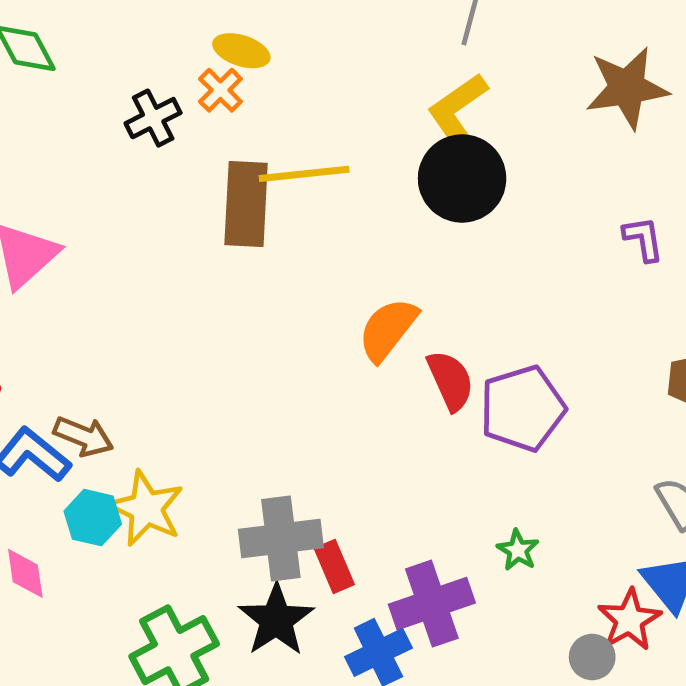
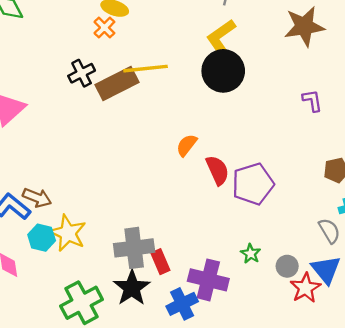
black cross: (153, 118) -> (82, 73), moved
brown rectangle: (246, 204) -> (117, 83), turned 60
orange semicircle: (388, 329) -> (187, 145), size x0.7
purple cross: (432, 604) -> (208, 280), turned 33
gray circle: (592, 657) -> (287, 266), moved

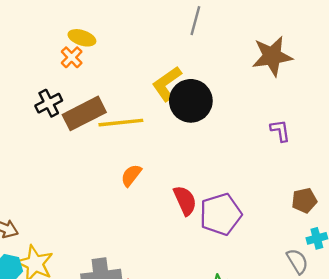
yellow L-shape: (221, 37) -> (167, 84), moved
yellow line: (146, 69) -> (121, 123), moved
orange semicircle: (187, 145) -> (131, 175), moved

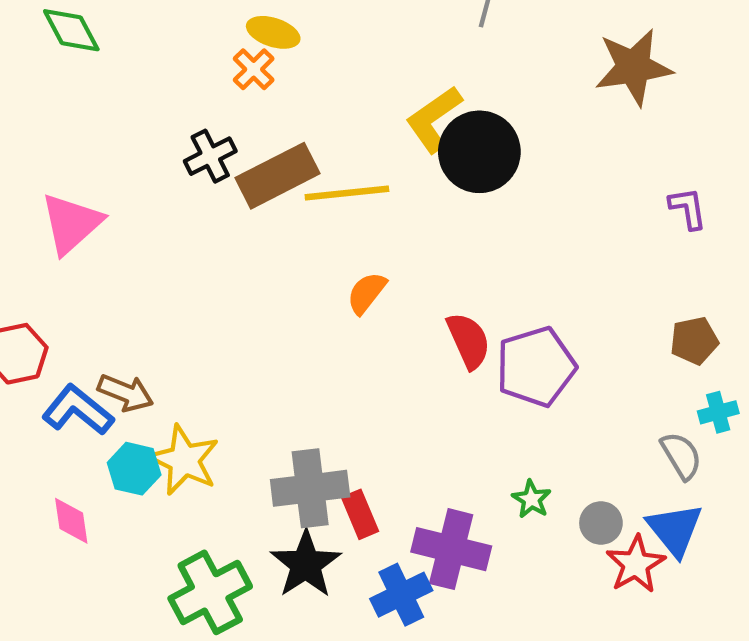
purple L-shape: (280, 131) -> (688, 208), moved

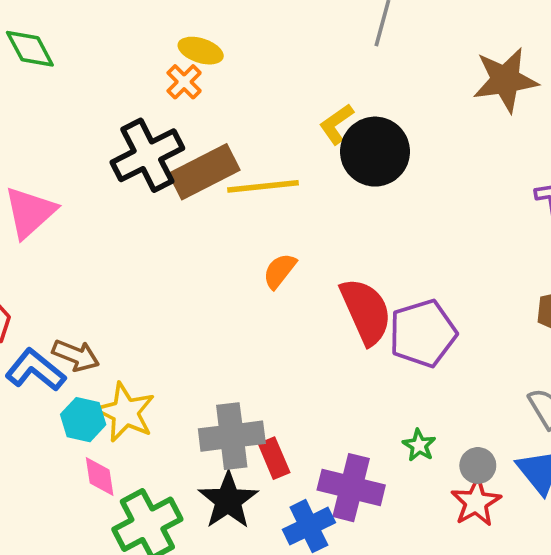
yellow L-shape: (434, 119) -> (336, 124), size x0.7
black cross: (210, 156) -> (147, 155), size x1.6
red semicircle: (469, 341) -> (366, 311), size x1.4
pink diamond: (71, 521) -> (100, 477), moved
red star: (636, 564) -> (476, 502), moved

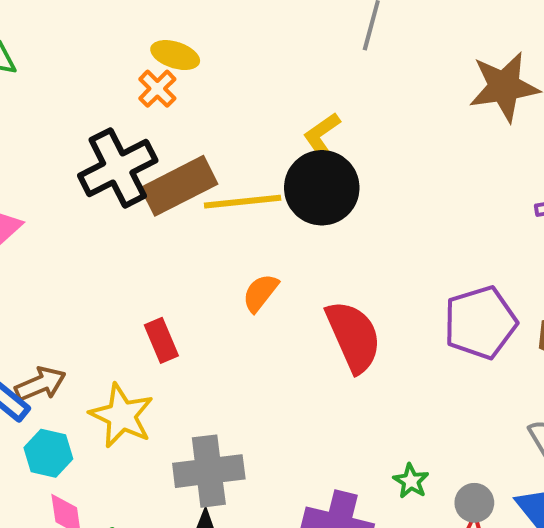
black circle: (375, 152) -> (322, 188), moved
purple pentagon: (423, 333) -> (480, 323), moved
brown arrow: (76, 355) -> (40, 384), turned -45
yellow star: (125, 412) -> (122, 416), moved
red rectangle: (274, 458) -> (161, 340), moved

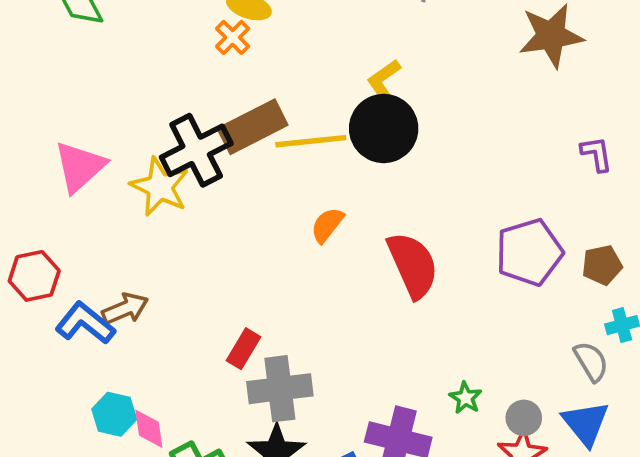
black cross: (118, 168) -> (196, 150), moved
red rectangle: (161, 340) -> (243, 349), moved, turned 54
yellow star: (122, 416) -> (160, 187), moved
cyan hexagon: (48, 453) -> (114, 414), moved

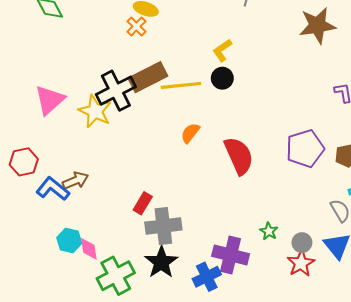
black circle: (384, 128) -> (222, 78), size x0.6

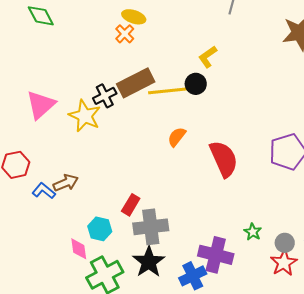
black circle: (222, 78) -> (196, 84), moved
black cross: (116, 91) -> (105, 96), size x0.6
blue L-shape: (53, 189) -> (44, 191), size x0.7
cyan hexagon: (69, 241) -> (100, 229), moved

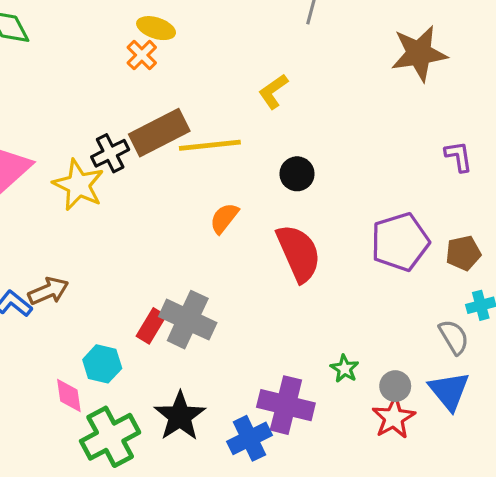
black circle: (196, 84) -> (297, 174), moved
gray cross: (151, 227) -> (188, 320), moved, turned 32

